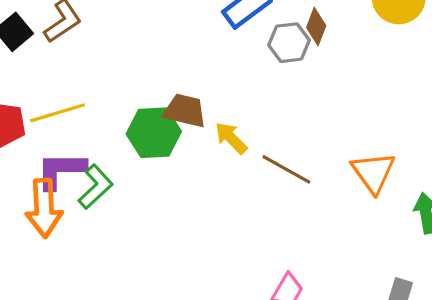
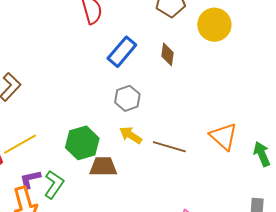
gray hexagon: (289, 43) -> (127, 98), moved
brown trapezoid: (185, 111) -> (103, 167), moved
purple L-shape: (61, 170) -> (30, 179), size x0.7

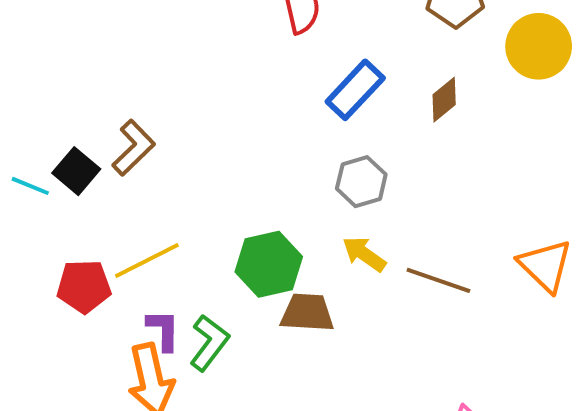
brown diamond: (168, 54) -> (444, 100), turned 40
purple L-shape: (30, 179) -> (163, 330), turned 100

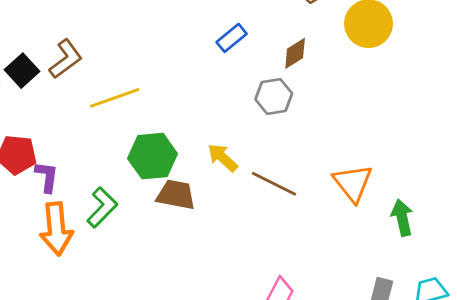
blue rectangle: (355, 90) -> (232, 38), size x0.7
gray hexagon: (361, 182) -> (274, 96), moved
yellow line: (147, 261) -> (115, 98), moved
purple L-shape: (163, 330) -> (47, 177), moved

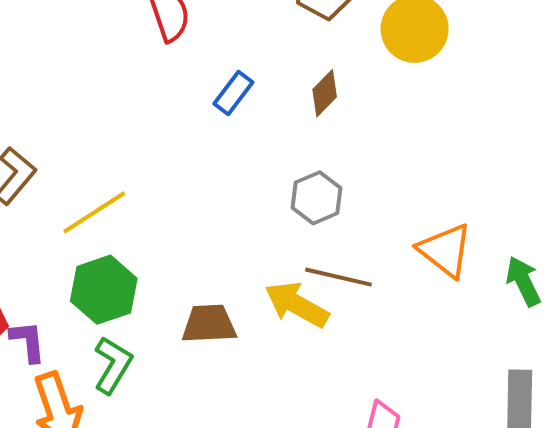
gray hexagon: (274, 96) -> (317, 198), moved
green hexagon: (153, 156) -> (104, 290), moved
yellow arrow: (223, 158) -> (297, 305), moved, size x1.4

